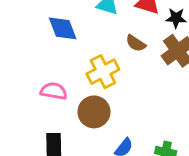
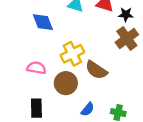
brown semicircle: (136, 43) -> (96, 70), moved, size x1.5

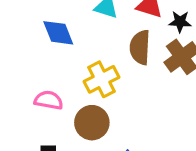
brown semicircle: (96, 70) -> (140, 47), moved, turned 60

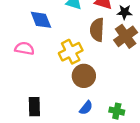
pink semicircle: (49, 100) -> (24, 48), moved
brown circle: (92, 123) -> (84, 76), moved

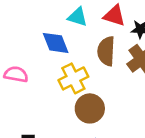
blue diamond: (41, 20) -> (56, 43), moved

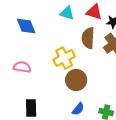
blue diamond: (56, 43) -> (26, 26), moved
pink semicircle: (16, 74) -> (22, 67), moved

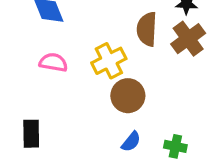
pink semicircle: (22, 67) -> (53, 62), moved
black rectangle: (31, 108) -> (31, 134), moved

